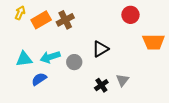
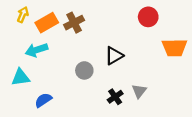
cyan arrow: (50, 57) -> (36, 50), moved
cyan triangle: (24, 59) -> (21, 77), moved
blue semicircle: (39, 79) -> (43, 100), moved

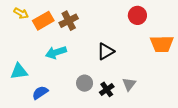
yellow arrow: (23, 15) -> (21, 13), turned 96
cyan arrow: (36, 50) -> (56, 52), moved
gray circle: (84, 70) -> (85, 83), moved

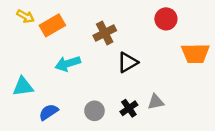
brown cross: (69, 21) -> (105, 33), moved
gray circle: (85, 83) -> (94, 111), moved
gray triangle: (129, 84) -> (156, 102), turned 40

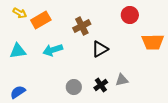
cyan triangle: (23, 87) -> (18, 51), moved
blue semicircle: (49, 112) -> (18, 92), moved

